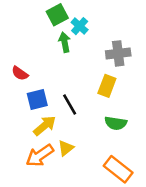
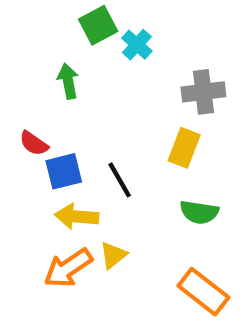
green arrow: (65, 42) -> (68, 81), moved
red semicircle: (20, 73) -> (34, 143), moved
yellow arrow: (45, 126) -> (77, 216), turned -135

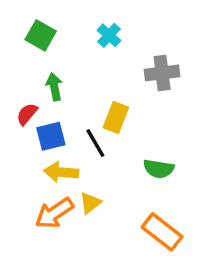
green square: (98, 25) -> (41, 35), moved, turned -32
green arrow: (68, 81) -> (54, 87), moved
red semicircle: (34, 143) -> (27, 114), turned 95
yellow rectangle: (184, 148) -> (116, 117), moved

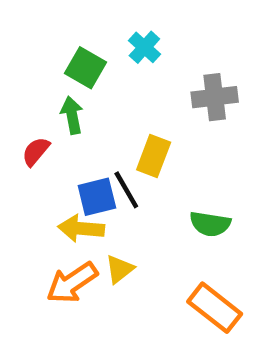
green square: (41, 35) -> (86, 68), moved
blue square: (51, 136) -> (97, 197), moved

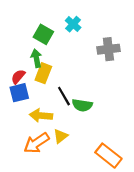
yellow rectangle: (154, 156) -> (43, 73), moved
blue square: (97, 197) -> (19, 93), moved
green semicircle: (210, 224) -> (82, 105), moved

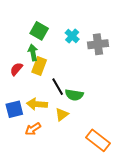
cyan cross: (73, 24) -> (72, 36), moved
blue square: (19, 93) -> (14, 109), moved
yellow triangle: (60, 136) -> (62, 114), moved
orange arrow: (36, 143) -> (33, 129), size x0.7

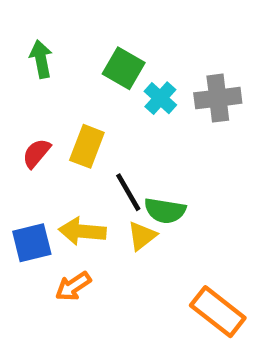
green square: (39, 31) -> (124, 68), moved
cyan cross: (72, 36) -> (160, 98), moved
green arrow: (33, 53) -> (41, 59), moved
yellow triangle: (62, 114) -> (142, 236), moved

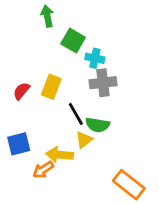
green arrow: (41, 59) -> (47, 16), moved
cyan cross: (160, 98) -> (95, 58), turned -30
gray cross: (218, 98) -> (103, 83), moved
yellow arrow: (82, 231) -> (59, 155), moved

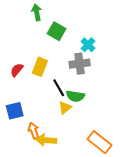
cyan cross: (95, 58) -> (88, 45), moved, turned 32
yellow arrow: (59, 155) -> (46, 140), moved
orange arrow: (43, 170) -> (34, 131), turned 105

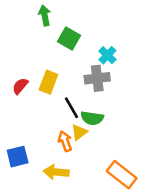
blue square: (15, 111) -> (18, 157), moved
orange arrow: (34, 131) -> (65, 141), moved

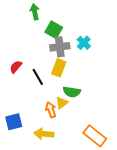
gray cross: (97, 78) -> (60, 47), moved
yellow rectangle: (48, 82) -> (59, 68), moved
black line: (72, 108) -> (38, 77), moved

